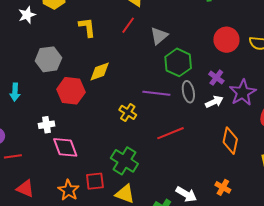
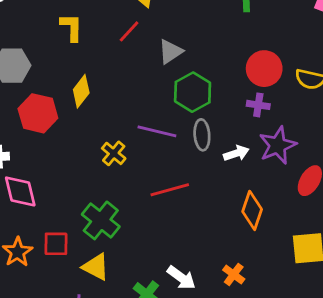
yellow diamond: (100, 71) -> (81, 91), turned -40
purple cross: (216, 78) -> (258, 105), moved, turned -35

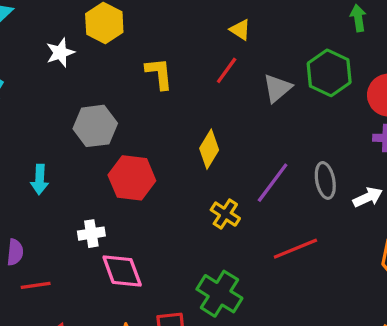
yellow diamond: (81, 91) -> (209, 149), moved
green hexagon: (193, 92) -> (329, 73), moved
purple line: (157, 131) -> (273, 183), turned -60

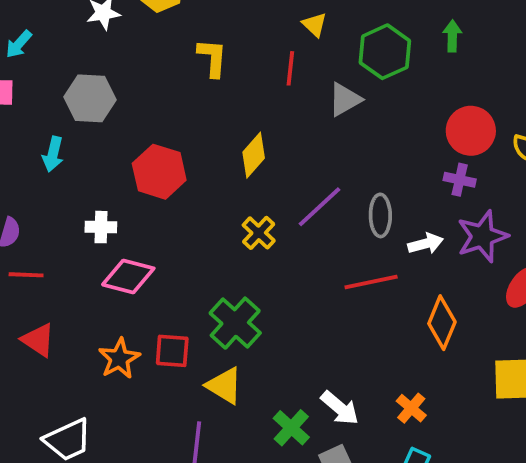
red line: (227, 70) -> (290, 68), turned -40
green hexagon: (329, 73) -> (385, 52), moved
gray hexagon: (95, 126) -> (90, 98), moved
red line: (295, 249) -> (371, 282), moved
pink diamond: (122, 271) -> (128, 276), turned -66

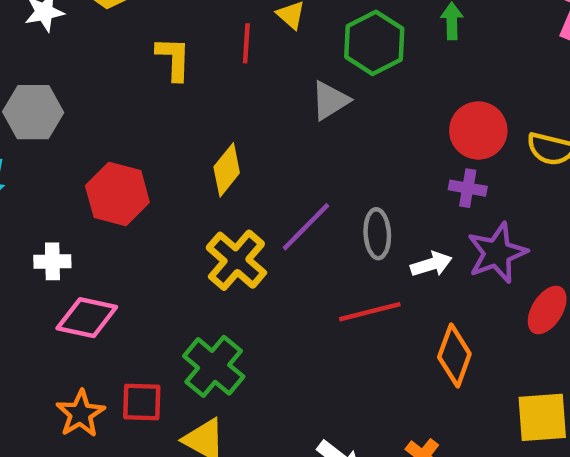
red line: (290, 68) -> (246, 43), moved
yellow cross: (259, 233) -> (236, 260), size x1.5

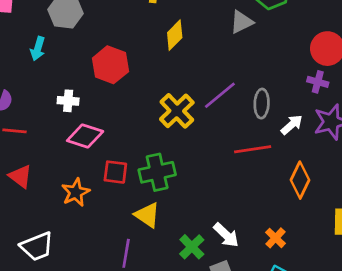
yellow diamond: (227, 170) -> (175, 35), moved
white arrow: (431, 264) -> (292, 125), turned -30
green cross: (214, 366) -> (157, 172), turned 32
red square: (142, 402) -> (115, 172), moved

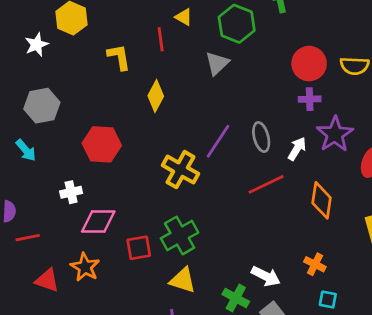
cyan arrow: (38, 49) -> (26, 150), turned -40
orange star: (76, 192) -> (85, 267), moved

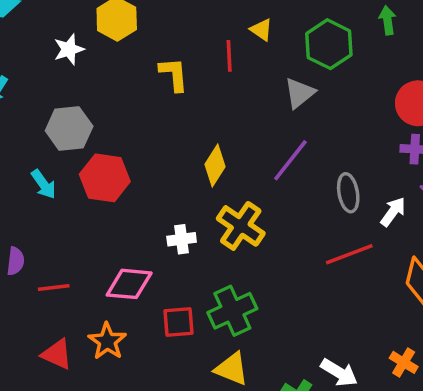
yellow diamond: (156, 96) -> (215, 166), moved
purple line: (218, 141) -> (290, 160), moved
red hexagon: (102, 144) -> (105, 178), moved
white cross: (71, 192) -> (182, 239), moved
red line: (28, 238) -> (54, 288), moved

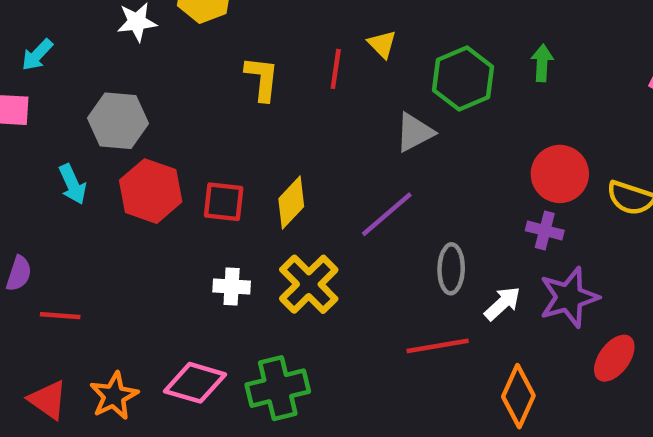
pink diamond: (129, 284) -> (195, 383), moved
red square: (178, 322) -> (224, 202), moved

